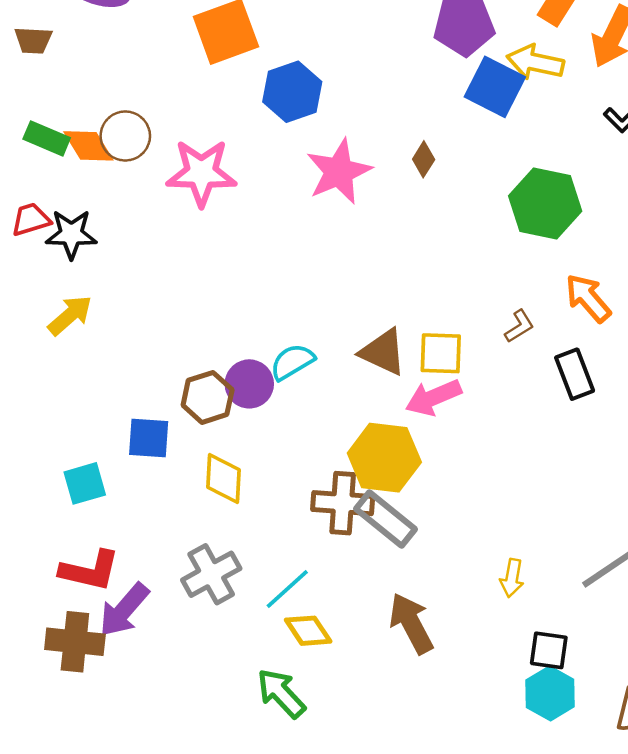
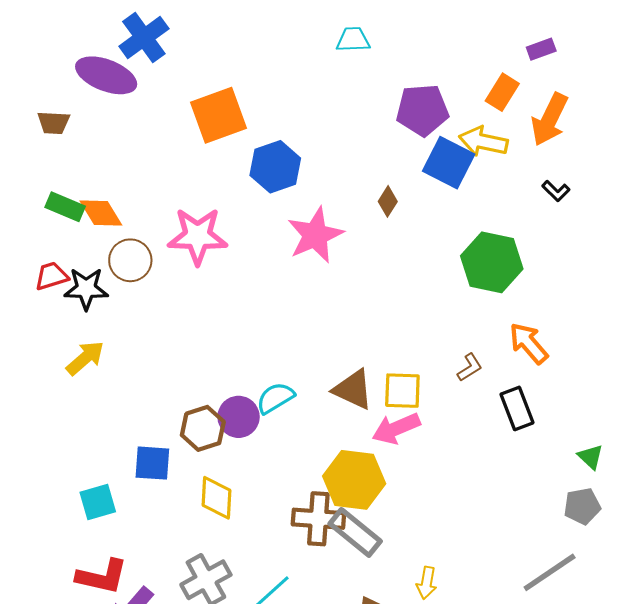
brown circle: (125, 136) -> (130, 260), moved
brown diamond: (424, 159) -> (388, 201), moved
yellow arrow: (512, 578) -> (427, 583), moved

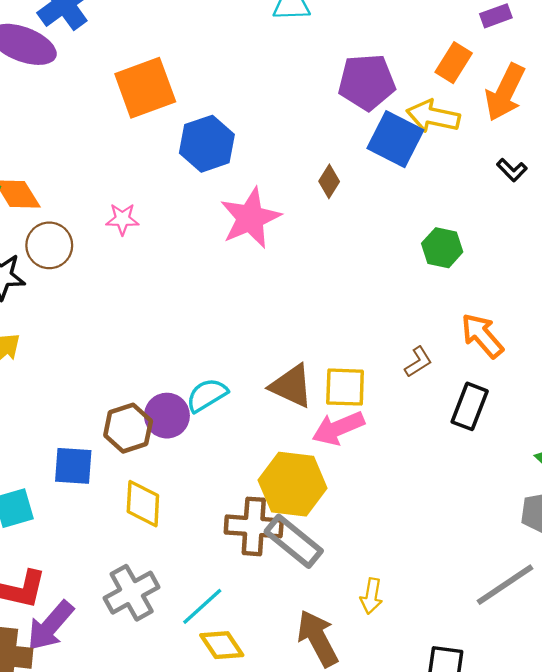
pink star: (198, 236) -> (122, 219), size x0.5
green hexagon: (492, 262) -> (442, 248), size x0.6
black rectangle: (517, 408) -> (470, 406), turned 42

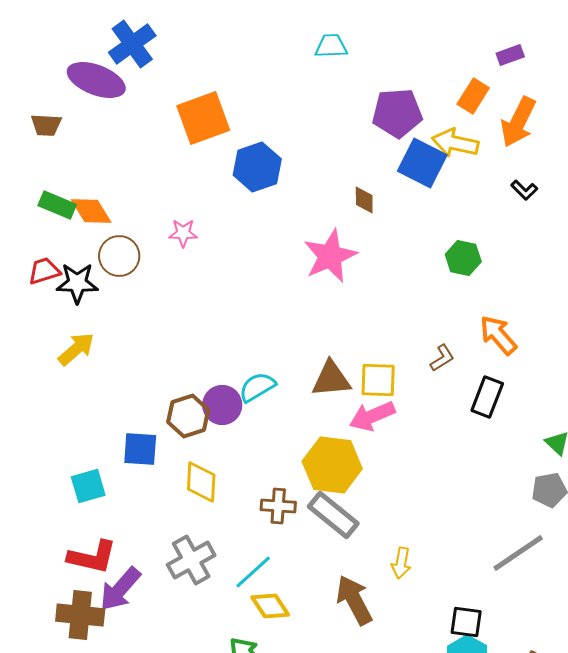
brown diamond: (329, 181) -> (364, 200), turned -32
pink star: (250, 218) -> (330, 256), moved
brown triangle: (291, 386) -> (331, 379), turned -30
brown cross: (254, 526) -> (278, 506), moved, size x0.7

